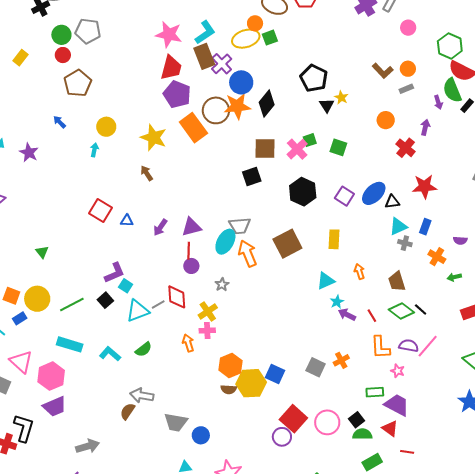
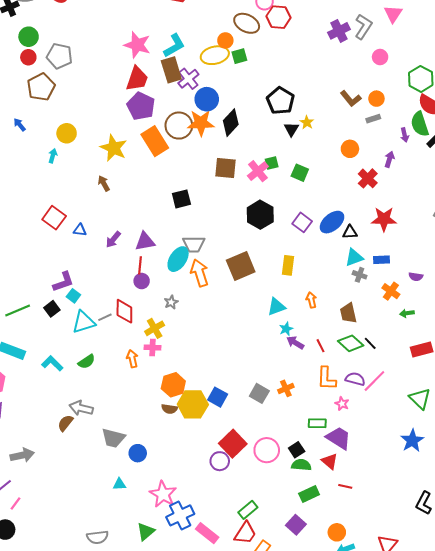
gray pentagon: (88, 31) -> (59, 56), moved
black square: (252, 177) -> (181, 199), moved
blue rectangle: (425, 227) -> (381, 260), turned 63

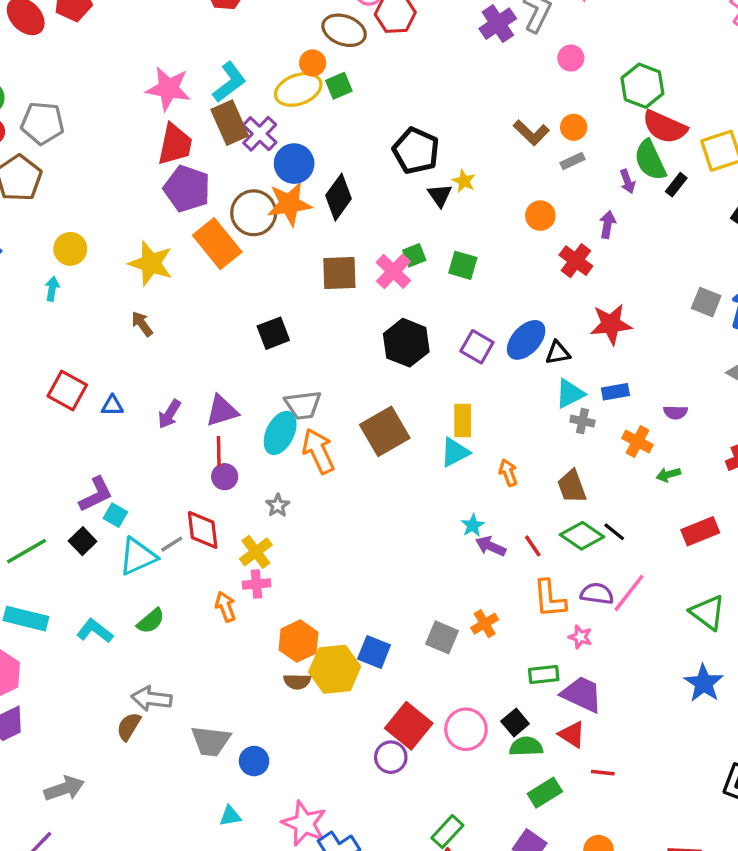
cyan triangle: (276, 307) -> (455, 452), moved

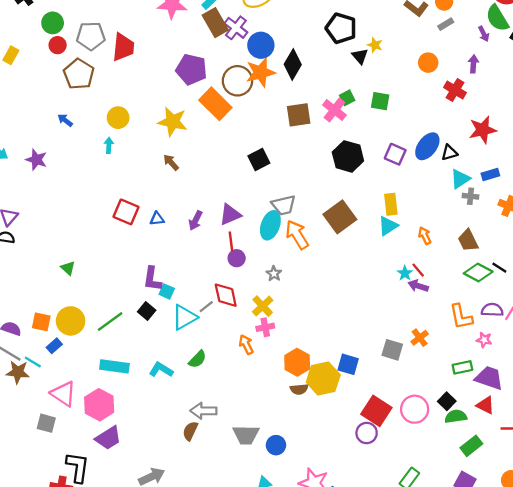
red trapezoid: (175, 144) -> (123, 47), moved
purple L-shape: (96, 494) -> (152, 279), turned 130
red line: (533, 546) -> (418, 270), moved

